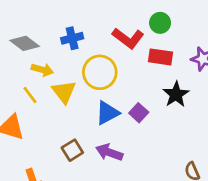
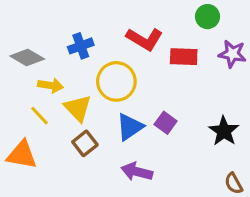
green circle: (160, 23) -> (207, 17), moved
black star: (176, 94) -> (224, 131), moved
brown square: (72, 150) -> (85, 143), moved

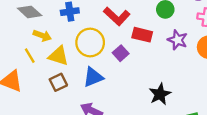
yellow triangle: (78, 108) -> (58, 56), turned -40
purple square: (166, 123) -> (121, 53), moved

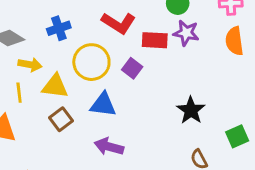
purple star: (178, 40) -> (186, 33), moved
yellow line: (30, 56) -> (19, 93), turned 35
blue triangle: (93, 77) -> (103, 105), turned 40

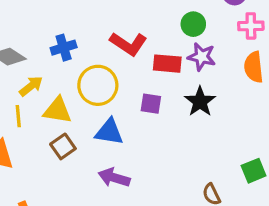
yellow arrow: (30, 65) -> (31, 86), turned -50
purple square: (132, 68) -> (151, 104), moved, turned -30
black star: (191, 110) -> (200, 102), moved

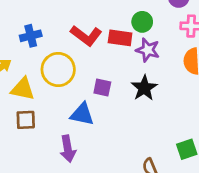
red rectangle: (167, 64) -> (120, 38), moved
blue triangle: (109, 132) -> (82, 114), moved
brown square: (63, 146) -> (26, 120), turned 30
purple arrow: (114, 178) -> (68, 149), turned -120

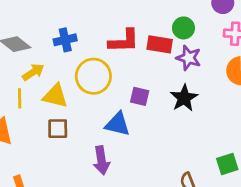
red L-shape: (86, 36) -> (124, 41), turned -40

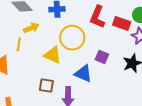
red L-shape: (124, 41) -> (97, 17), turned 105
yellow triangle: (55, 96) -> (53, 55), moved
brown square: (58, 129) -> (46, 85), moved

